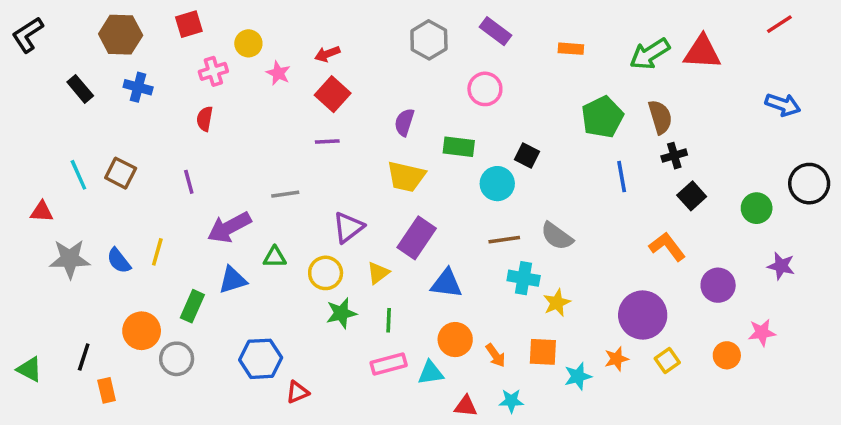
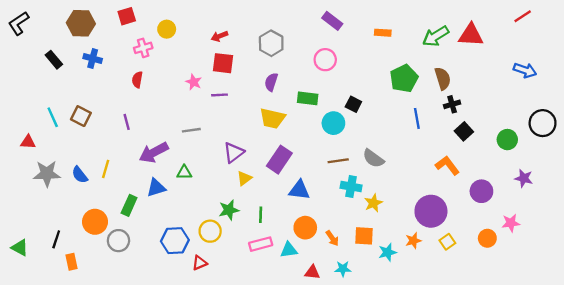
gray hexagon: (429, 40) -> (271, 43), moved
pink star: (278, 73) -> (194, 82), moved
red square: (333, 94) -> (223, 63), turned -35
yellow circle: (326, 273) -> (210, 231), moved
yellow triangle: (378, 273) -> (244, 178), moved

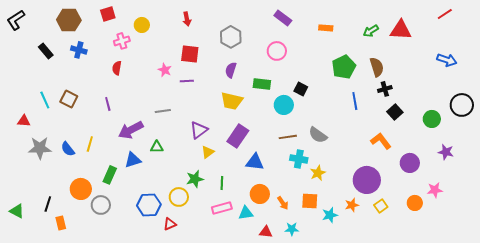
red arrow: (220, 36) -> (187, 19), moved, turned -80
green arrow: (436, 36) -> (371, 31), size x0.7

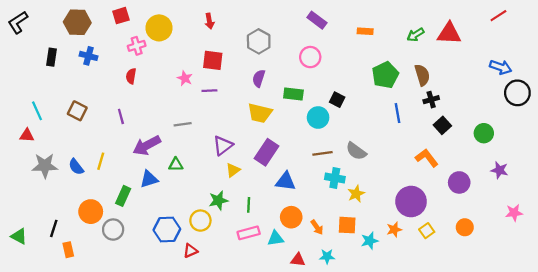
yellow circle: (142, 25) -> (159, 28), size x1.5
black rectangle: (46, 51) -> (51, 57), turned 49
cyan line: (45, 100) -> (37, 111), moved
black circle: (462, 105) -> (517, 93), moved
pink star: (435, 190) -> (514, 213), moved

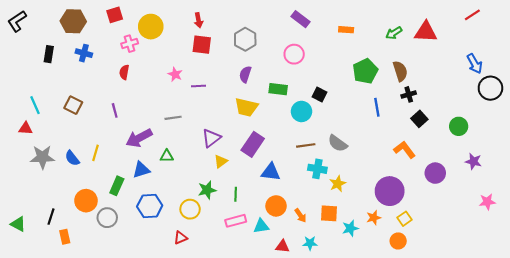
red square: (213, 60) -> (202, 45), moved
blue arrow: (501, 67) -> (475, 64), turned 42
orange circle: (465, 227) -> (398, 241), moved
blue hexagon: (167, 230) -> (150, 206), moved

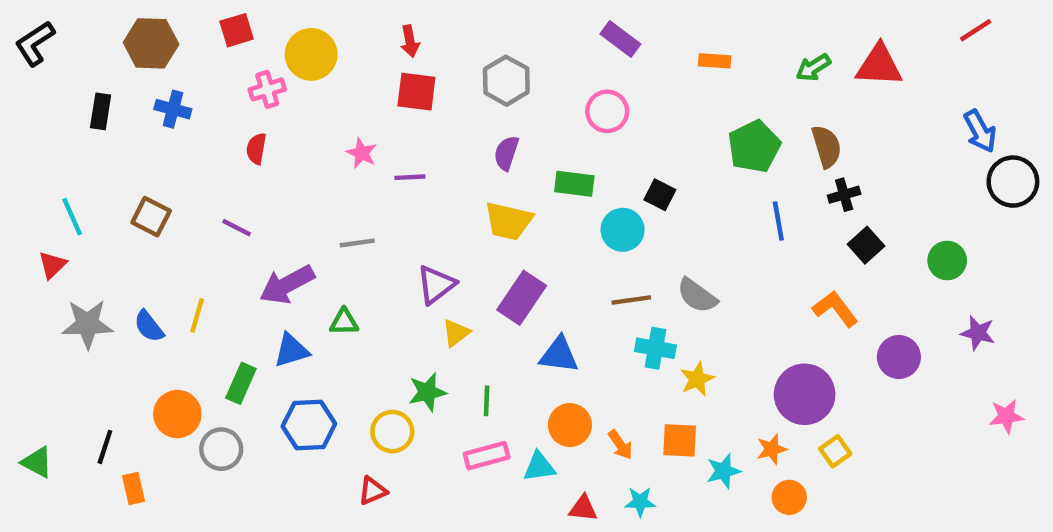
purple line: (115, 110) -> (237, 228), turned -48
red triangle: (25, 128) -> (52, 265), turned -48
orange circle: (398, 241) -> (789, 497), moved

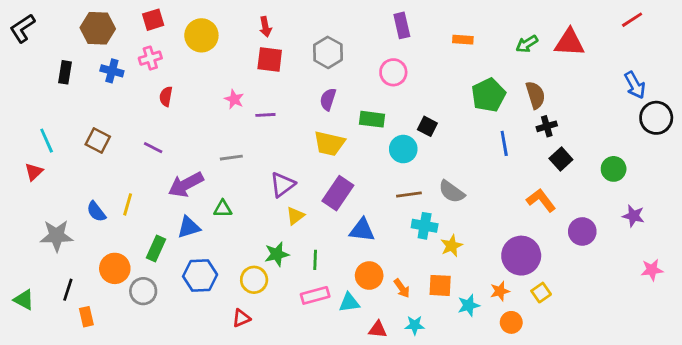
purple rectangle: (620, 39) -> (402, 25), turned 40
pink cross: (267, 89) -> (150, 58), moved
gray star: (87, 324) -> (57, 236), moved

